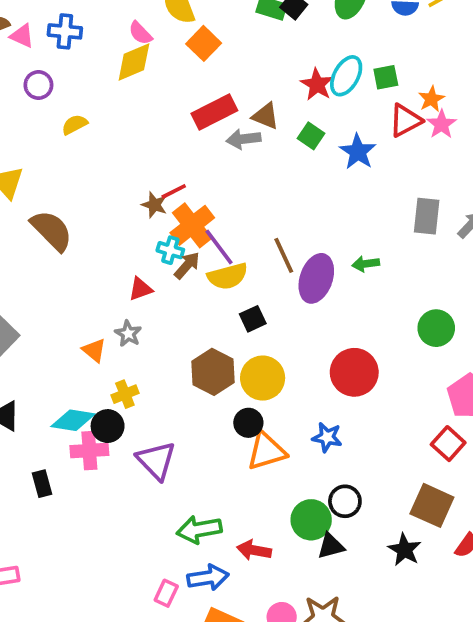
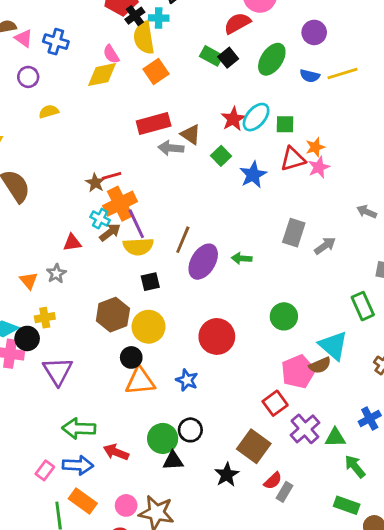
brown line: (284, 255) -> (183, 240), turned 36

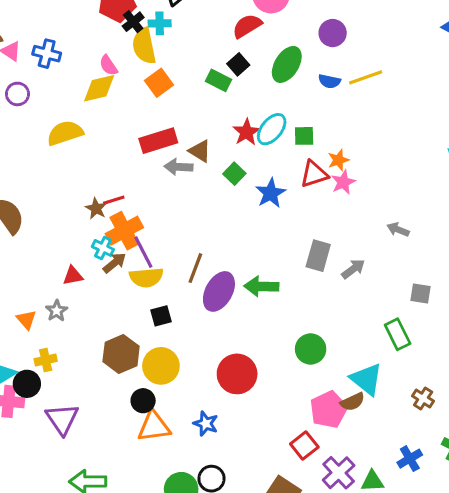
green rectangle: (211, 56) -> (218, 80), moved
yellow semicircle: (49, 112) -> (65, 133), moved, size x1.6
green arrow: (242, 258) -> (261, 286), size x1.5

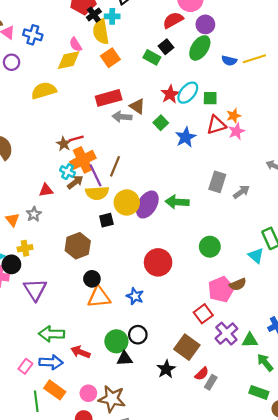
purple circle: (333, 33) -> (205, 24), moved
brown line: (195, 268) -> (115, 166), moved
yellow circle: (161, 366) -> (127, 202), moved
cyan triangle: (366, 379) -> (256, 256), moved, size x0.7

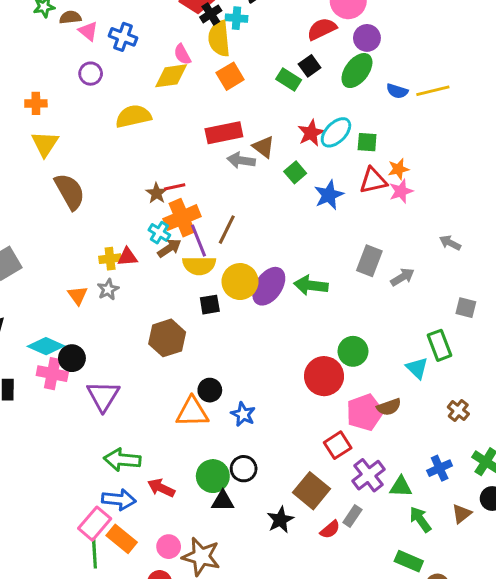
yellow cross: (25, 248) -> (110, 259), moved
red circle: (158, 262) -> (324, 376), moved
black circle: (92, 279) -> (210, 390), moved
pink rectangle: (25, 366) -> (95, 524), moved, size x1.5
gray rectangle: (211, 382) -> (352, 516), moved

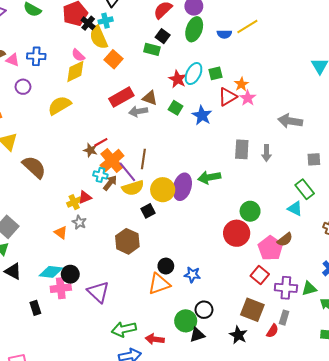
gray arrow: (450, 243) -> (290, 121), size x1.6
gray arrow: (402, 277) -> (267, 153), turned 140
purple cross: (368, 475) -> (286, 288), turned -30

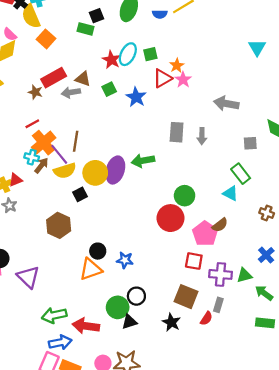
black square: (163, 36) -> (97, 16), turned 32
green square: (176, 108) -> (109, 89), turned 32
brown star: (90, 150) -> (35, 92), moved
red square: (260, 275) -> (194, 261), turned -30
red arrow: (155, 339) -> (86, 326), size x1.4

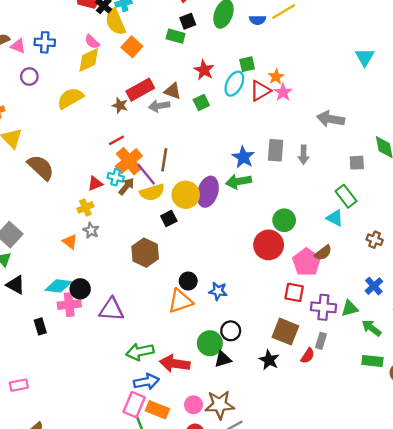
cyan ellipse: (128, 54) -> (234, 84), moved
blue star: (136, 97) -> (243, 157), moved
red triangle: (16, 180) -> (95, 184), moved
purple triangle: (28, 277) -> (111, 309), turned -40

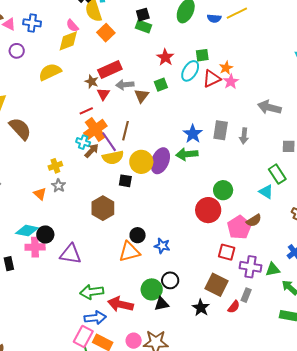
black square: (188, 21) -> (143, 15), moved
brown triangle: (172, 91) -> (141, 96), moved, turned 42
red triangle: (95, 184) -> (103, 94), moved, turned -40
black square: (169, 218) -> (125, 181), turned 32

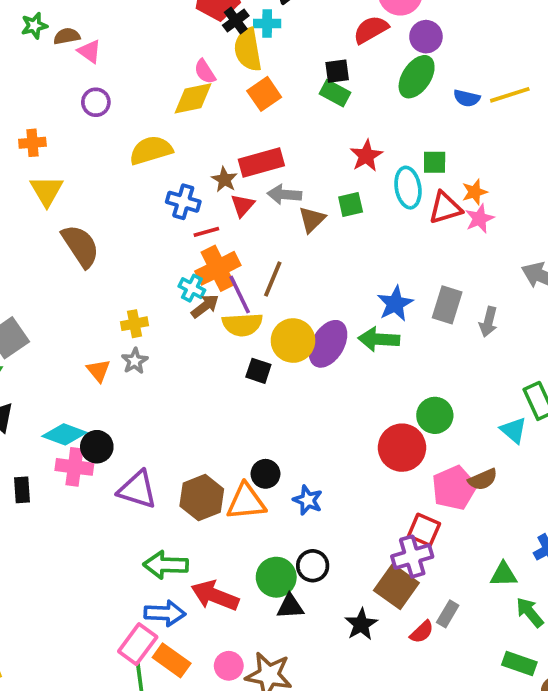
blue cross: (32, 23) -> (183, 202), moved
cyan ellipse: (190, 71) -> (408, 188), turned -50
brown hexagon: (103, 208) -> (202, 498), moved
purple cross: (251, 267) -> (412, 557), moved, turned -35

